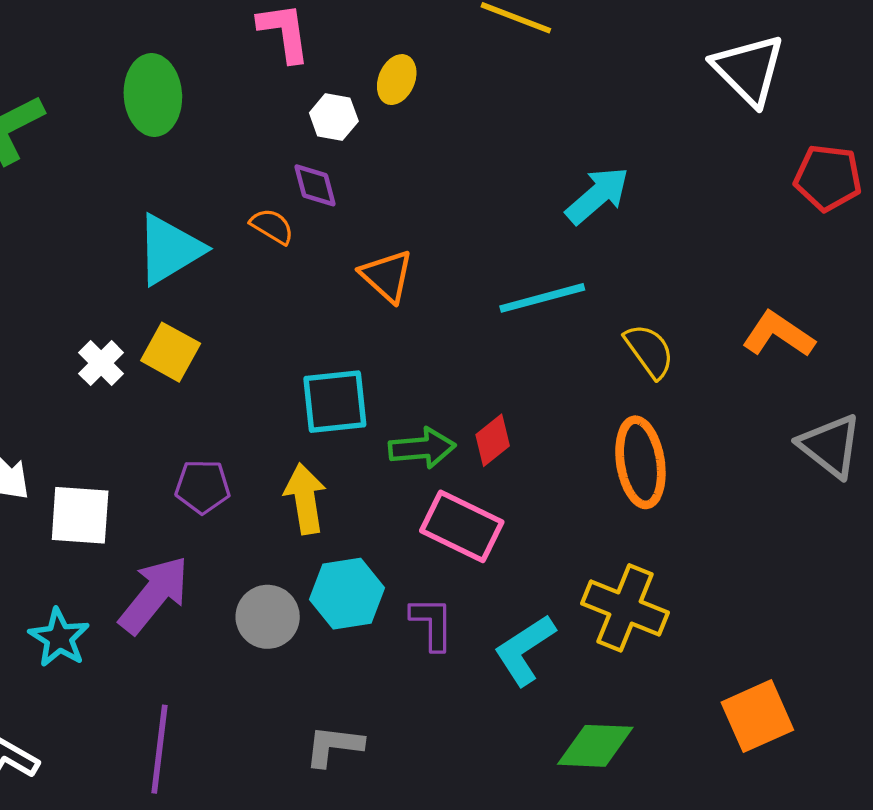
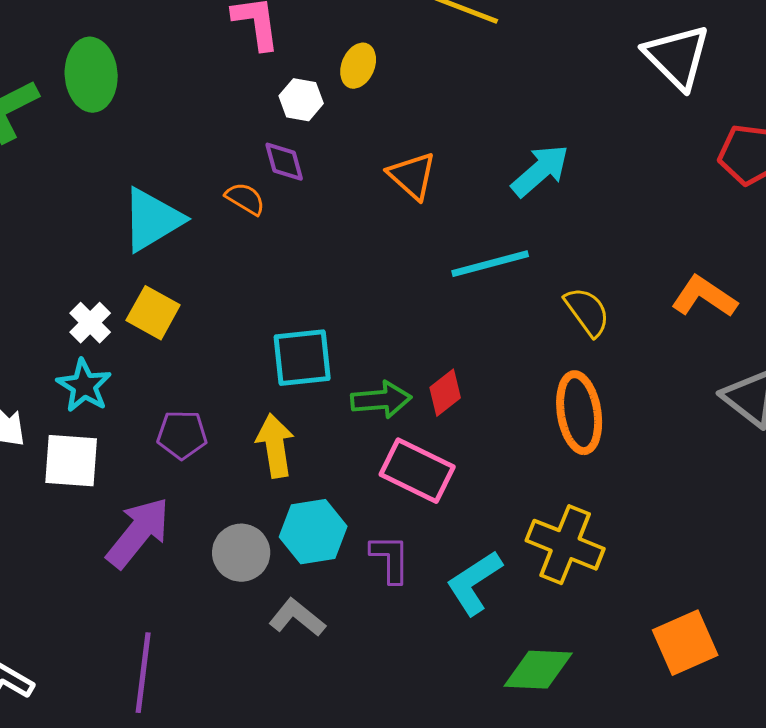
green ellipse: (153, 95) -> (91, 75), moved
orange triangle: (387, 276) -> (412, 176), moved
cyan star: (59, 638) -> (84, 386), moved
gray L-shape: (334, 746) -> (297, 618), moved, turned 32

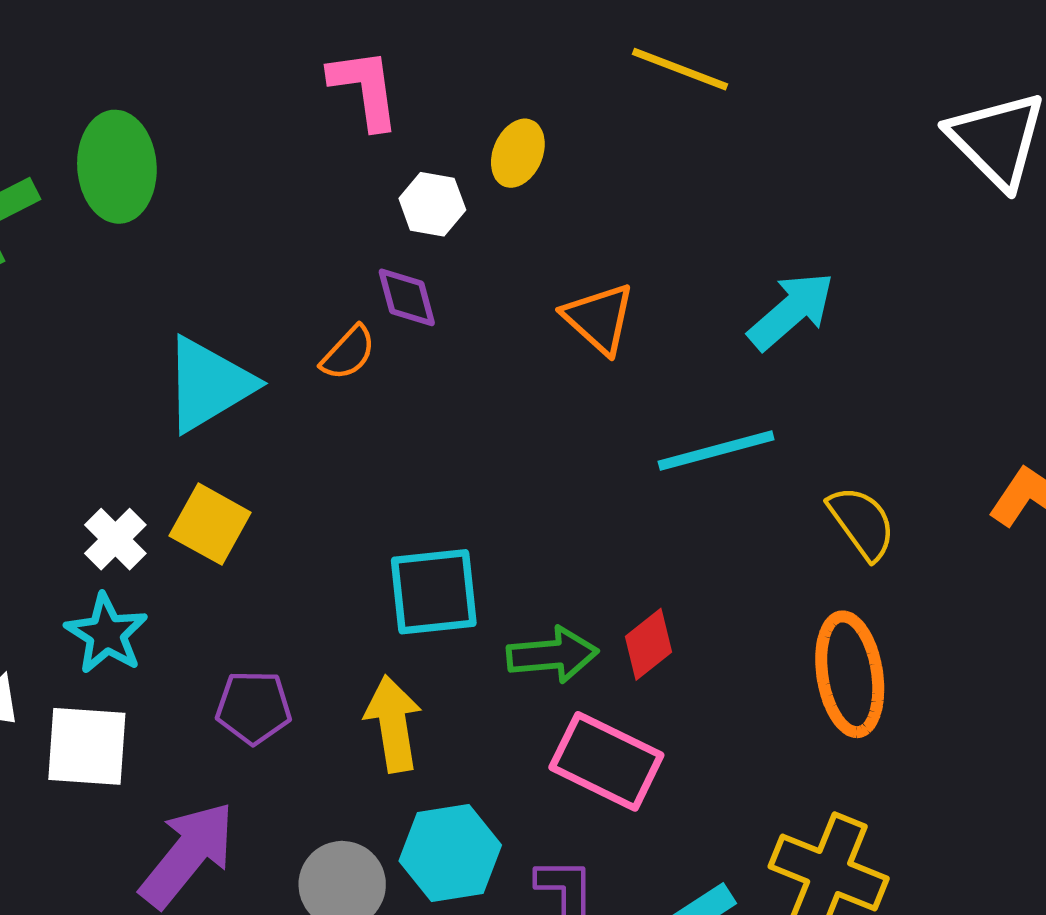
orange semicircle: (245, 199) -> (348, 353), turned 102

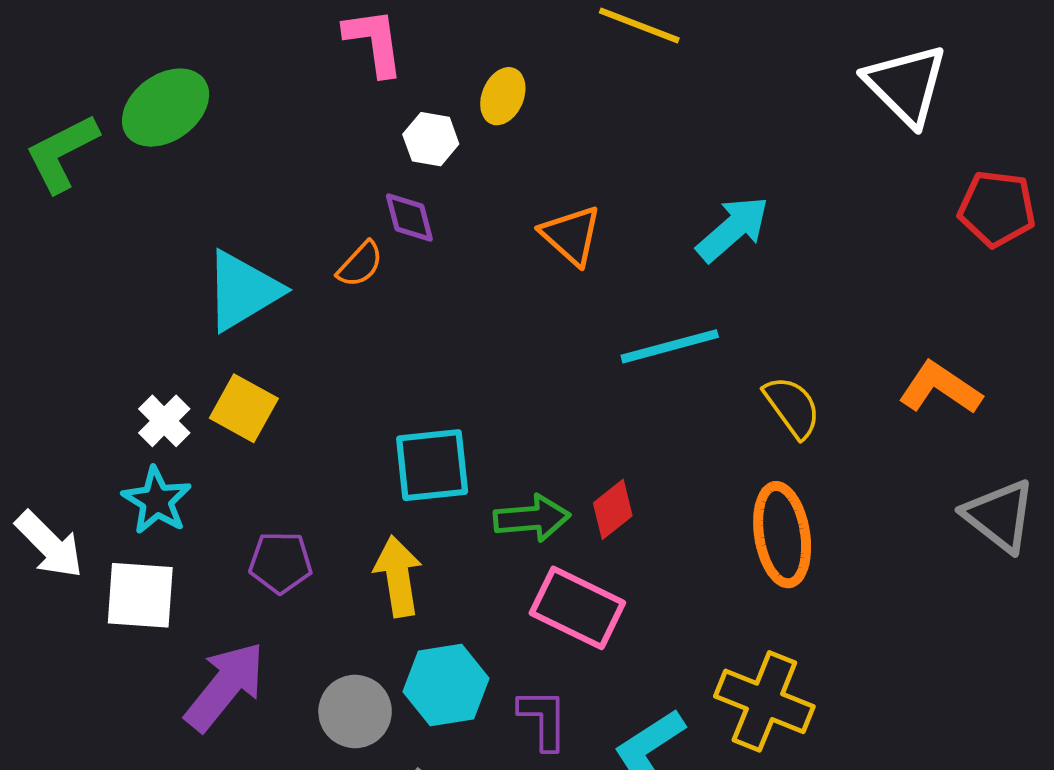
green ellipse: (117, 167) -> (166, 108), turned 58

